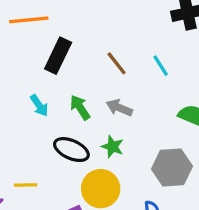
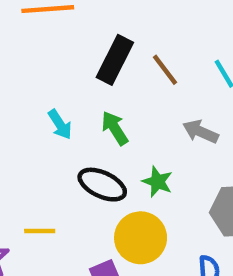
black rectangle: (58, 56) -> (115, 60), moved
gray arrow: (119, 108) -> (200, 132), moved

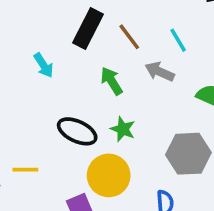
cyan arrow: (60, 124) -> (44, 65), moved
green arrow: (115, 128) -> (112, 81), moved
gray arrow: (200, 132) -> (160, 72), moved

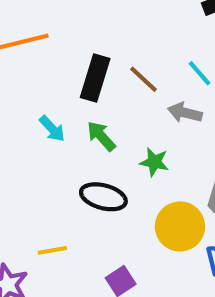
green arrow: (112, 81) -> (101, 136), moved
green star: (123, 129) -> (154, 162), moved
yellow circle: (109, 175) -> (180, 226), moved

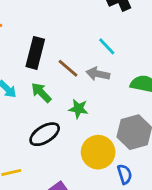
brown line: (144, 79) -> (68, 68), moved
black ellipse: (103, 197) -> (45, 134), turned -44

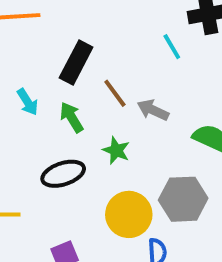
cyan line: (107, 46) -> (172, 47), moved

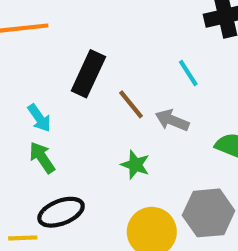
cyan line: (172, 47) -> (188, 73), moved
green arrow: (72, 117) -> (42, 158), moved
black ellipse: (63, 174) -> (61, 212), moved

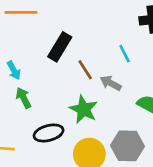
cyan arrow: (39, 118) -> (14, 70), moved
green star: (135, 165) -> (84, 109), size x1.5
black ellipse: (61, 212) -> (49, 133), moved

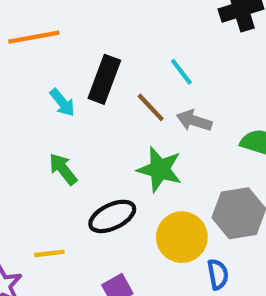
cyan line: (125, 54) -> (181, 72), moved
cyan arrow: (14, 70) -> (62, 103), moved

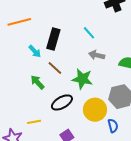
brown line: (151, 107) -> (55, 68), moved

